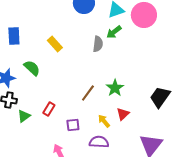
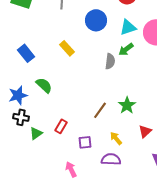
blue rectangle: (14, 36) -> (26, 53), turned -36
yellow rectangle: (55, 44) -> (67, 48), moved
red triangle: (123, 114) -> (145, 131), moved

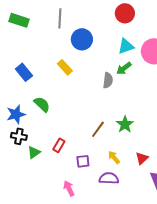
blue circle: (96, 20) -> (82, 39), moved
red triangle: (145, 131) -> (142, 158), moved

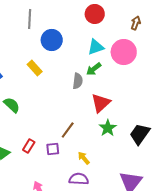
green star: (125, 124) -> (108, 128), moved
red triangle: (142, 158) -> (101, 103), moved, size x1.5
purple square: (83, 161) -> (53, 149), moved

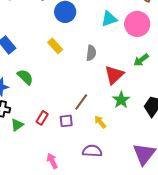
yellow rectangle: (35, 68) -> (55, 46), moved
green arrow: (94, 69) -> (141, 60), moved
yellow arrow: (84, 158) -> (100, 122), moved

